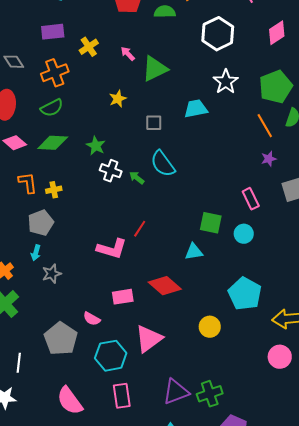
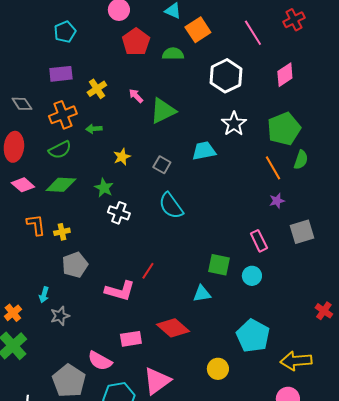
yellow star: (118, 99) -> (122, 157), moved
gray square: (154, 123) -> (162, 165), turned 30
green arrow: (137, 178) -> (94, 129), moved, turned -42
gray pentagon: (41, 223) -> (75, 265), moved
pink semicircle: (92, 319) -> (100, 361), size x1.4

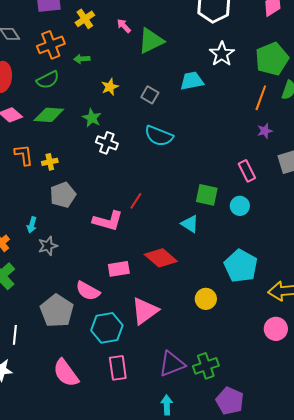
orange line: (273, 168) -> (261, 98), turned 50
cyan semicircle: (171, 206) -> (159, 136), turned -32
cyan triangle: (202, 294) -> (190, 224), turned 42

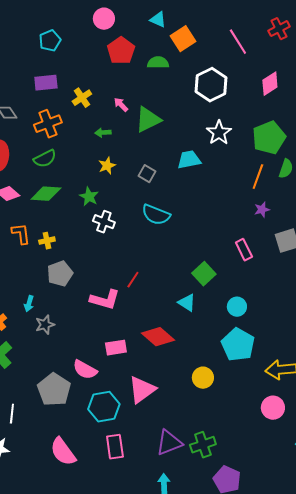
green arrow: (82, 59) -> (103, 133), moved
green square: (207, 195) -> (204, 274), turned 35
cyan circle: (240, 206) -> (237, 307), moved

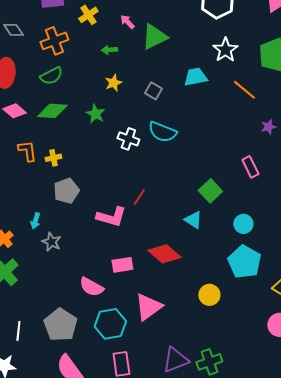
orange line: (258, 177) -> (244, 90), moved, turned -70
white cross: (104, 222) -> (128, 139), moved
gray star: (45, 325) -> (51, 242), turned -30
gray pentagon: (54, 390) -> (60, 325), moved

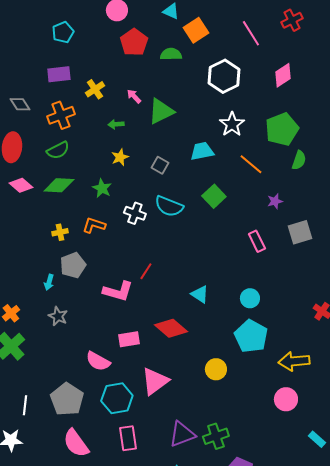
orange L-shape: (27, 151) -> (94, 225), moved, turned -65
green square: (210, 191) -> (214, 196), moved
cyan arrow: (35, 221) -> (49, 282), moved

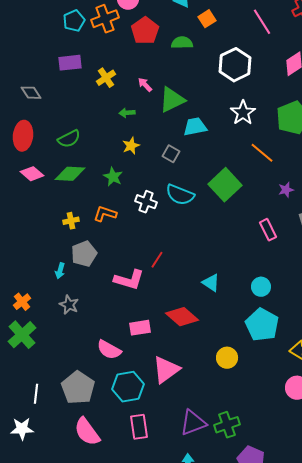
orange square: (196, 30) -> (207, 19), size x0.7
orange cross: (61, 115) -> (105, 19), moved
cyan trapezoid: (202, 151) -> (195, 127), moved
green square: (214, 196) -> (225, 185), size x1.4

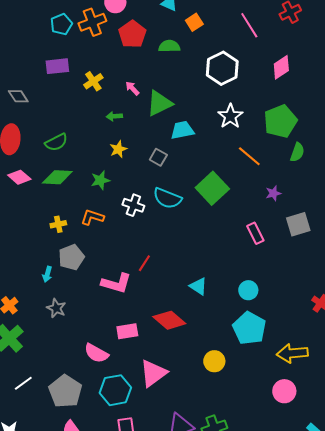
green star: (113, 177) -> (100, 180), turned 30
white line: (36, 394) -> (23, 383), moved, turned 48

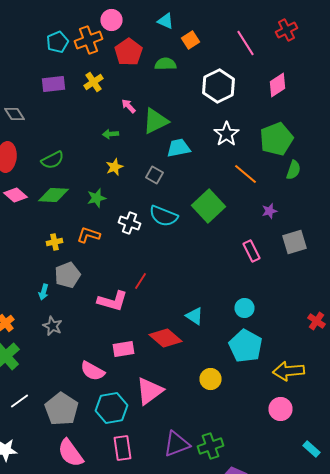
yellow cross: (93, 81) -> (94, 82), moved
cyan triangle: (198, 286) -> (194, 316), moved

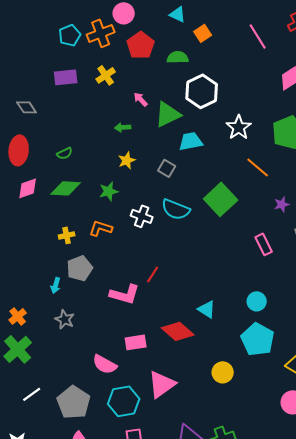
white hexagon: (218, 86) -> (202, 91), moved
green semicircle: (52, 160) -> (65, 153), size x0.7
pink diamond: (16, 195) -> (28, 188), turned -60

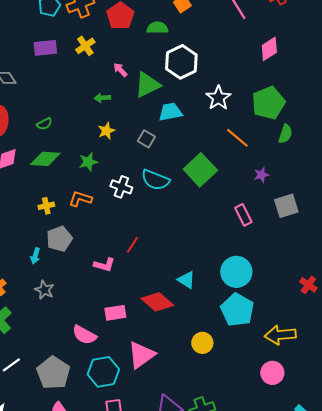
pink L-shape: (125, 294) -> (104, 265), size x0.7
cyan circle: (257, 301) -> (236, 272), size x1.6

